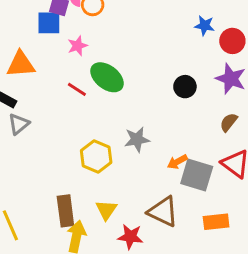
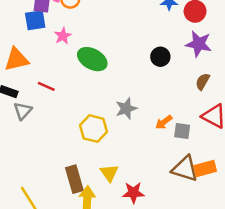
red line: (77, 89) -> (46, 86), moved
gray square: (197, 175) -> (182, 131), size x0.6
brown triangle: (163, 212) -> (185, 169), moved

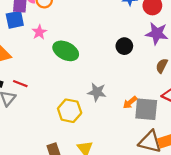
red line: (46, 86) -> (20, 84), moved
gray star: (126, 108) -> (97, 92), turned 30
gray square: (182, 131) -> (146, 109), size x1.6

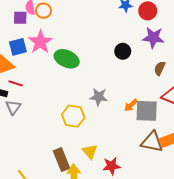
blue square: (15, 20) -> (18, 47), moved
pink star: (39, 32) -> (40, 42), size x1.6
red line: (20, 84) -> (16, 83), moved

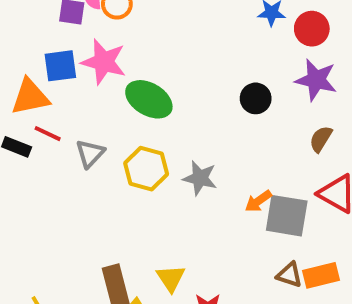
pink star: (40, 42) -> (104, 62), turned -30
gray triangle: (13, 107) -> (90, 153), moved
yellow hexagon: (73, 116) -> (146, 169), moved
brown triangle: (152, 142) -> (289, 275), size x0.6

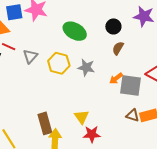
green ellipse: (149, 99) -> (75, 31), moved
brown semicircle: (321, 139) -> (118, 48), moved
yellow triangle: (171, 278) -> (82, 117), moved

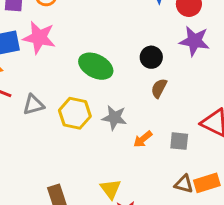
gray triangle: (30, 56) -> (33, 105), turned 35
orange arrow: (116, 78) -> (143, 139), moved
gray square: (131, 85) -> (179, 141), size x0.6

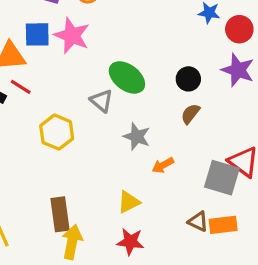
gray triangle: (33, 105) -> (102, 101), moved, turned 45
yellow hexagon: (75, 113) -> (57, 132), moved
gray square: (179, 141) -> (222, 178), moved, size x1.6
yellow triangle: (111, 189) -> (129, 202), moved, turned 30

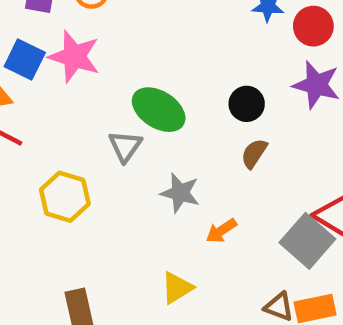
blue square: (37, 34) -> (25, 60), turned 32
gray triangle: (102, 101) -> (125, 146), turned 30
gray square: (222, 178) -> (307, 241), turned 30

